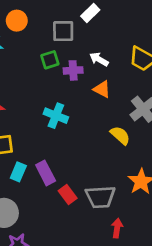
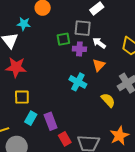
gray square: (63, 31) -> (83, 28), moved
orange triangle: (102, 89) -> (99, 65), turned 40
cyan cross: (56, 116) -> (78, 82), moved

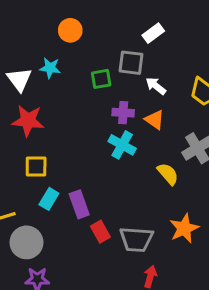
cyan star: (24, 24) -> (50, 68), moved
purple cross: (79, 49) -> (123, 113), moved
orange triangle: (99, 65) -> (155, 120), turned -40

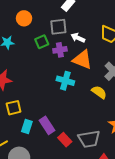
orange circle: (70, 30) -> (24, 18), moved
purple cross: (123, 113) -> (60, 50), moved
orange triangle: (155, 120) -> (82, 60), size x1.5

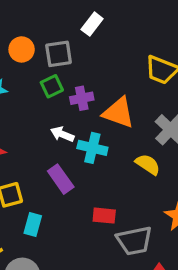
gray square: (58, 27) -> (59, 54), moved
white arrow: (78, 38) -> (62, 134), moved
purple rectangle: (47, 125) -> (61, 179), moved
red rectangle: (65, 140) -> (104, 216), moved, turned -40

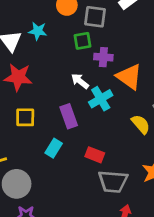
cyan cross: (92, 148) -> (101, 99), turned 30
cyan rectangle: (33, 225) -> (54, 148), moved

